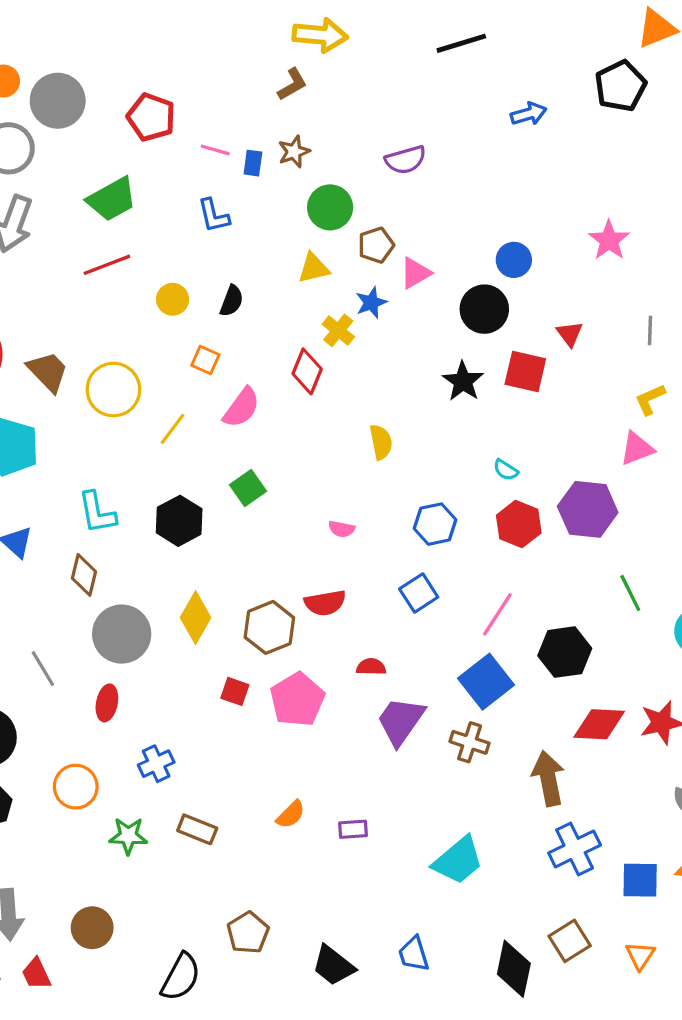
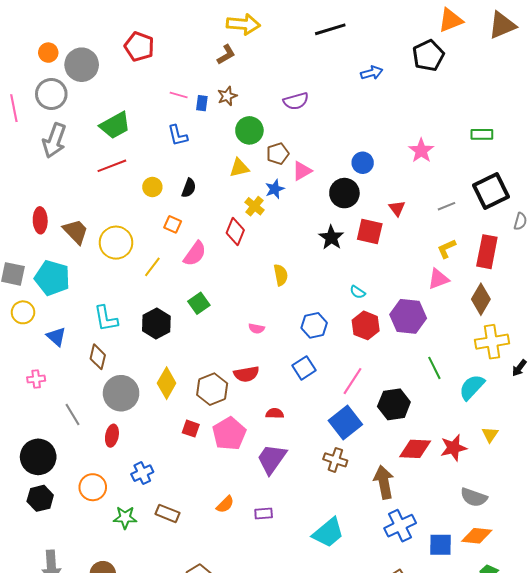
red pentagon: (151, 117) -> (139, 46), moved
gray line: (650, 330) -> (447, 206), turned 66
purple trapezoid: (401, 721) -> (272, 459), moved

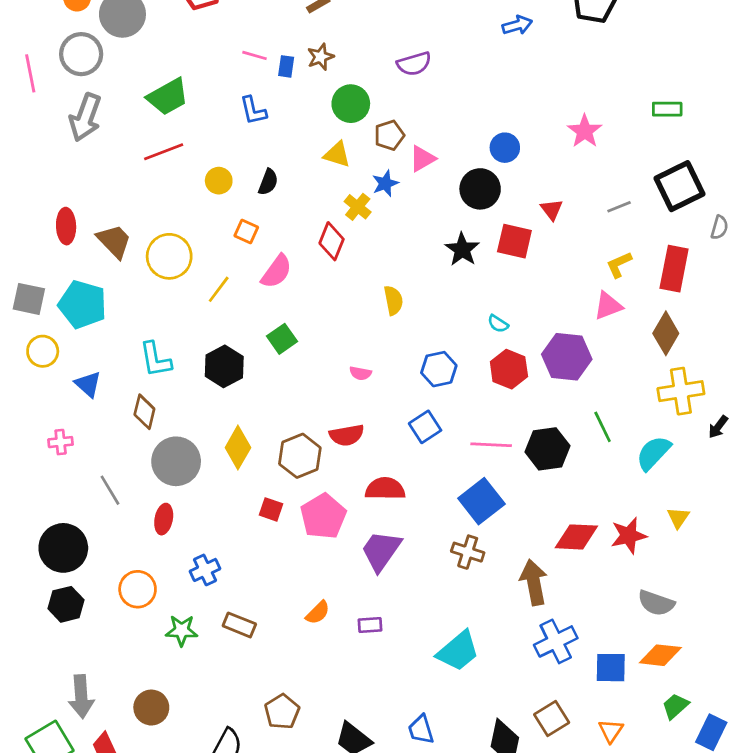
yellow triangle: (239, 168) -> (337, 155), turned 30
pink line: (353, 381) -> (491, 445), turned 60
black hexagon: (394, 404) -> (547, 449), moved
red semicircle: (275, 413) -> (385, 489), size x1.6

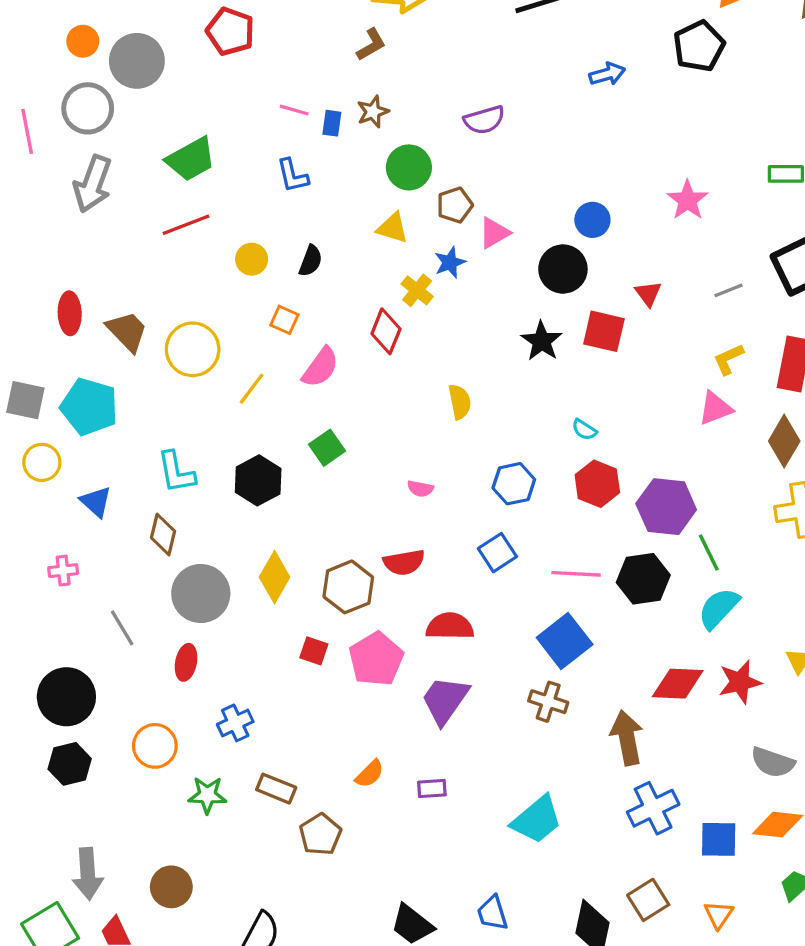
purple hexagon: (567, 357) -> (666, 507), moved
cyan semicircle: (653, 453) -> (719, 608), moved
brown pentagon: (282, 712) -> (320, 834), moved

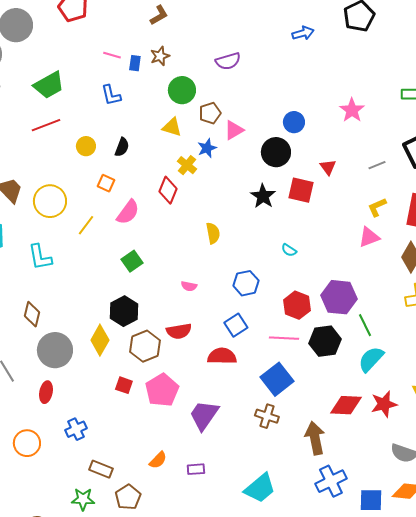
cyan L-shape: (176, 472) -> (40, 257), moved
black hexagon: (258, 480) -> (124, 311), moved
red hexagon: (597, 484) -> (297, 305), moved
red semicircle: (450, 626) -> (222, 356), moved
green star: (207, 795) -> (83, 499), moved

